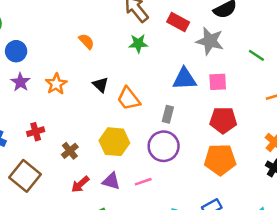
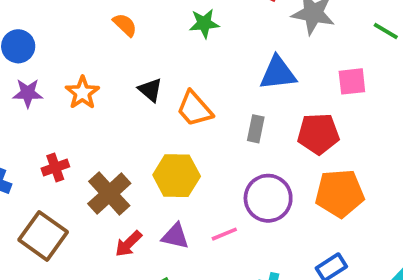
purple star: (20, 82) -> (28, 93), turned -30
pink square: (218, 82) -> (352, 81), moved
red pentagon: (223, 120) -> (318, 134), moved
purple circle: (164, 146) -> (268, 198), moved
brown cross: (70, 151) -> (109, 194), size x1.6

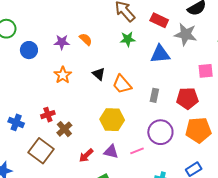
blue triangle: (278, 73) -> (160, 54), moved
purple star: (28, 93) -> (62, 42), moved
brown cross: (109, 194) -> (64, 129), moved, size x0.7

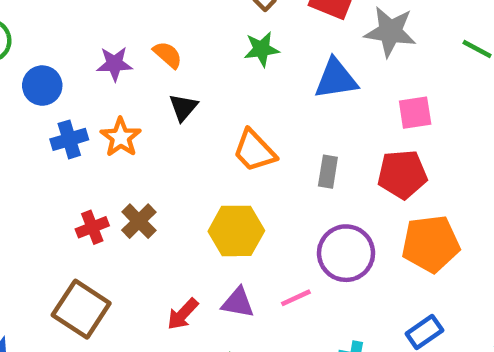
pink square: (206, 71) -> (415, 113), moved
black triangle: (99, 74) -> (183, 107), moved, turned 32
blue cross: (16, 122) -> (69, 139), moved, turned -35
brown cross: (64, 129) -> (139, 221), moved

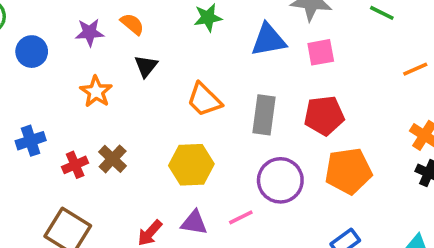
pink square: (415, 113) -> (321, 52), moved
blue cross: (69, 139) -> (31, 141), moved
gray rectangle: (328, 172) -> (264, 115), size x1.5

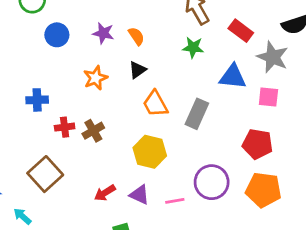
orange trapezoid: (204, 100) -> (155, 104), moved
gray rectangle: (264, 115) -> (197, 114), moved

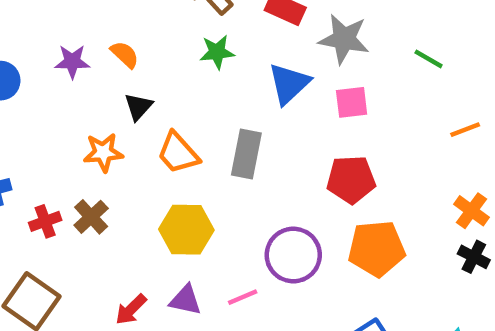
blue triangle: (233, 77) -> (289, 84), turned -36
orange star: (96, 78) -> (103, 152), moved, turned 30

